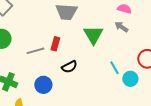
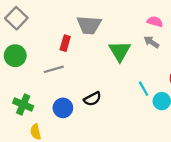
red rectangle: (55, 44) -> (65, 43), moved
black semicircle: (69, 67) -> (92, 99), moved

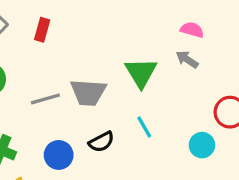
gray trapezoid: (89, 25) -> (88, 92), moved
red rectangle: (65, 43) -> (42, 30), moved
cyan line: (144, 89) -> (144, 127), moved

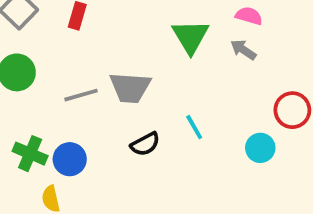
green triangle: (141, 73) -> (190, 37), moved
blue circle: (59, 155) -> (70, 159), moved

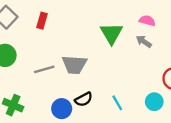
cyan line: (194, 127) -> (117, 103), moved
blue circle: (70, 159) -> (62, 109), moved

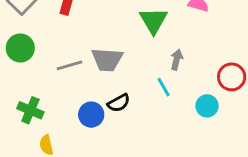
gray arrow: (144, 42) -> (177, 60), moved, turned 70
cyan line: (117, 103) -> (164, 87), moved

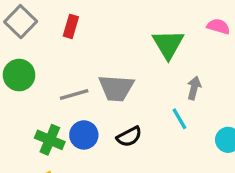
green cross: (30, 110) -> (50, 140), moved
blue circle: (91, 115) -> (84, 135), moved

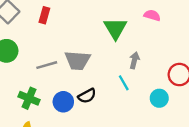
blue circle: (84, 135) -> (63, 102), moved

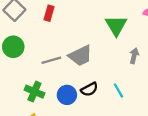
gray trapezoid: (78, 60) -> (80, 56), turned -30
cyan line: (124, 83) -> (118, 90), moved

